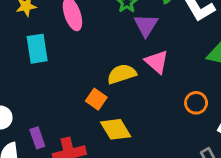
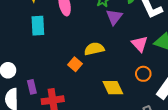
pink triangle: (157, 62) -> (140, 44), moved
yellow diamond: (116, 129) -> (113, 88), moved

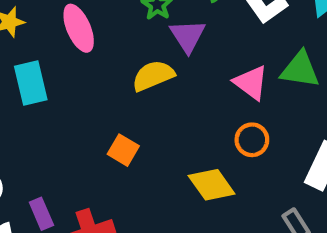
yellow semicircle: (94, 49) -> (153, 76), moved
orange circle: (143, 74) -> (252, 140), moved

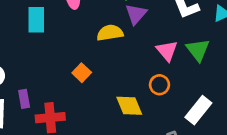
green triangle: (300, 70) -> (198, 50), turned 30

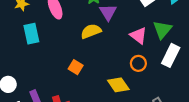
green triangle: (198, 50) -> (162, 30), turned 30
white rectangle: (198, 110) -> (171, 55), moved

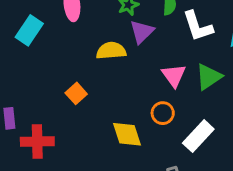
cyan rectangle: (31, 34) -> (29, 30), turned 30
white rectangle: (171, 55) -> (198, 136), moved

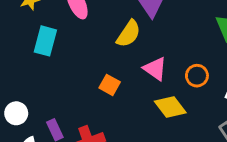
yellow semicircle: (111, 51) -> (129, 34), turned 148
pink triangle: (174, 75) -> (155, 69), moved

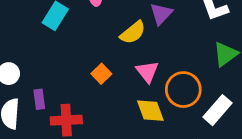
orange circle: (197, 76) -> (183, 90), size x1.6

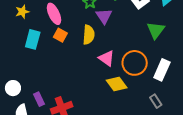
yellow semicircle: (133, 33) -> (89, 35), turned -30
orange square: (101, 74) -> (60, 35), moved

